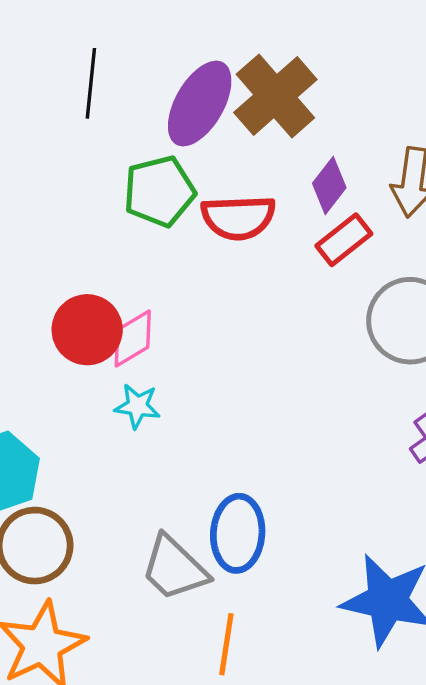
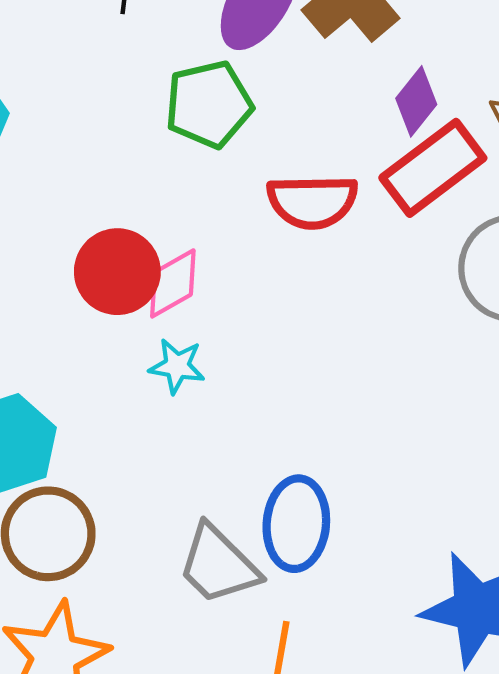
red semicircle: (238, 217) -> (312, 202), moved
red rectangle: (344, 240) -> (433, 168), size x1.5

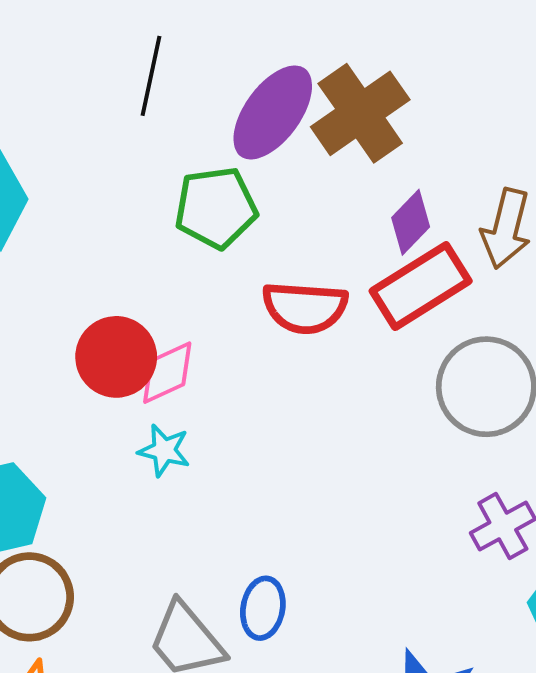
blue ellipse: (296, 524) -> (263, 608), size x0.7

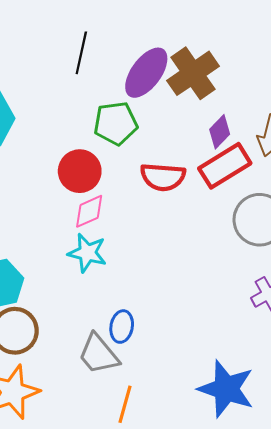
red circle: (116, 357) -> (80, 171), moved
cyan star: (164, 450) -> (87, 253), size x1.4
blue ellipse: (263, 608) -> (122, 327), moved

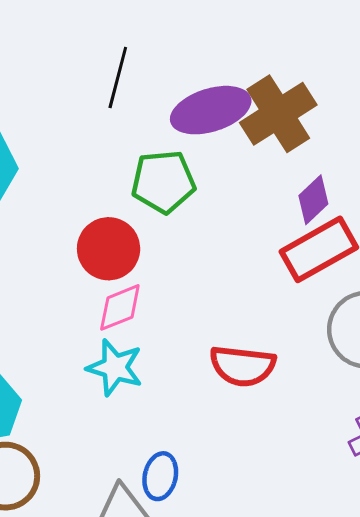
purple ellipse: (146, 73) -> (211, 110), turned 34
red semicircle: (163, 177) -> (243, 366), moved

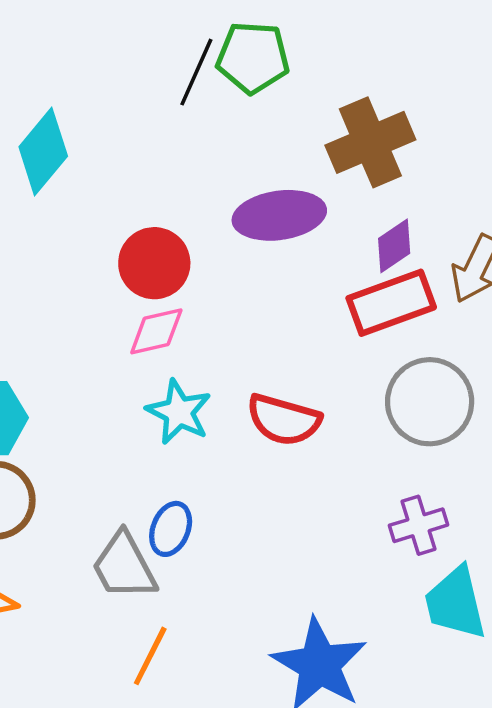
purple ellipse: (211, 110) -> (279, 215), moved
green pentagon: (163, 182) -> (253, 58), moved
cyan star: (115, 368) -> (179, 412), moved

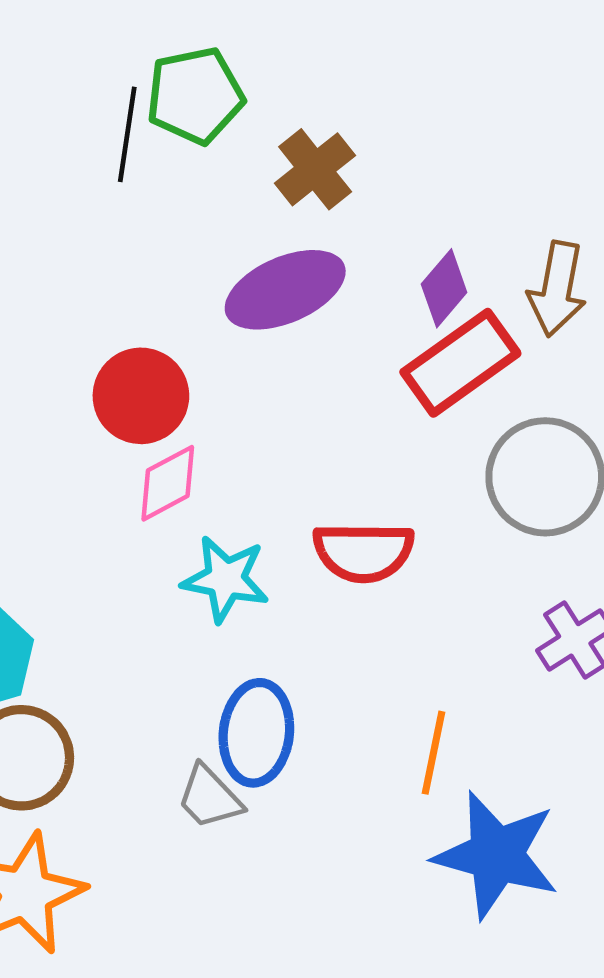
brown cross: (370, 142) -> (315, 169), moved, size x0.7
blue ellipse: (171, 529) -> (256, 733), size x1.4
gray trapezoid: (124, 566) -> (210, 797), size x0.7
orange line: (150, 656) -> (433, 753), moved

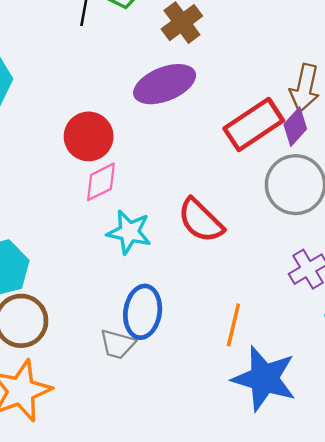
purple diamond: (444, 288) -> (295, 127), moved
red semicircle: (363, 552) -> (201, 220), turned 42
gray trapezoid: (210, 797) -> (117, 344), turned -33

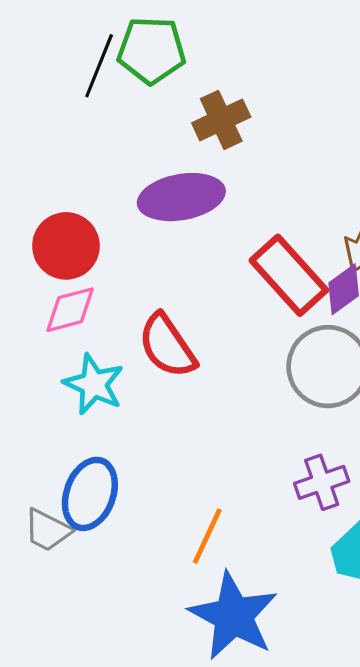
red rectangle: (254, 125) -> (289, 275), turned 70
red semicircle: (201, 220) -> (167, 346), moved

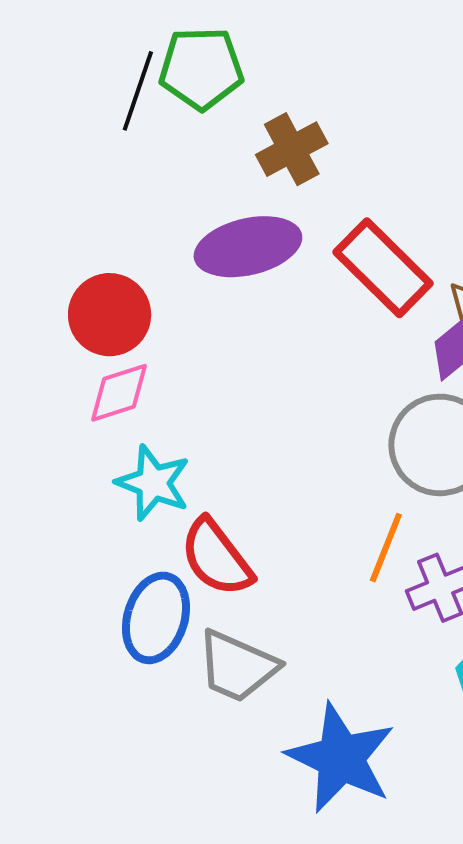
red rectangle: (289, 275) -> (383, 268), moved
red semicircle: (167, 346) -> (216, 557), moved
gray trapezoid: (48, 530) -> (237, 666), moved, size x1.4
orange line: (207, 536) -> (386, 548), moved

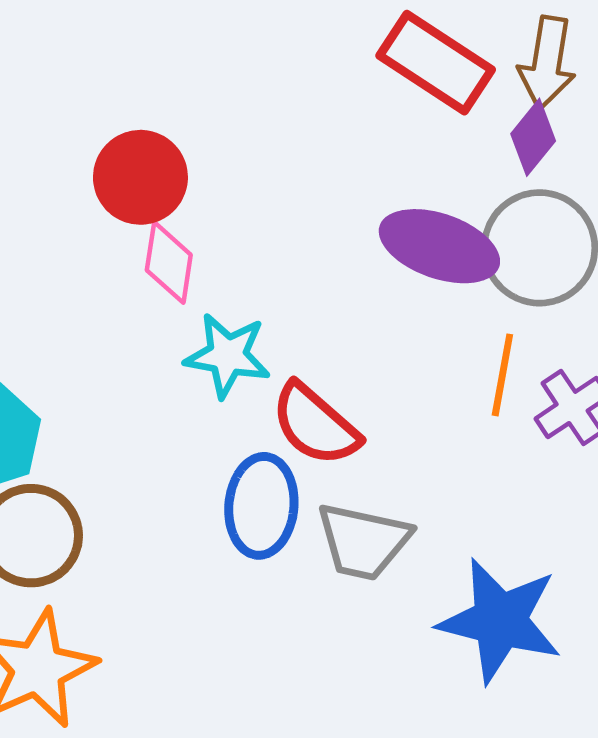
purple ellipse: (248, 247) -> (439, 246), moved, turned 44
pink diamond: (119, 393) -> (169, 263), turned -52

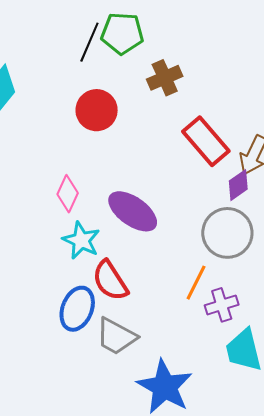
red circle: (140, 177) -> (97, 110), moved
purple ellipse: (439, 246) -> (133, 211), moved

